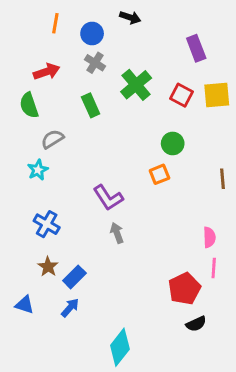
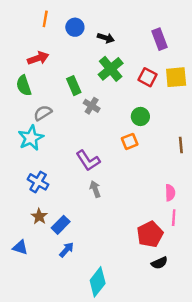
black arrow: (130, 17) -> (106, 38), moved
gray cross: (95, 63) -> (92, 106), moved
cyan star: (38, 170) -> (31, 138), size x1.5
blue arrow: (70, 308) -> (67, 250), moved

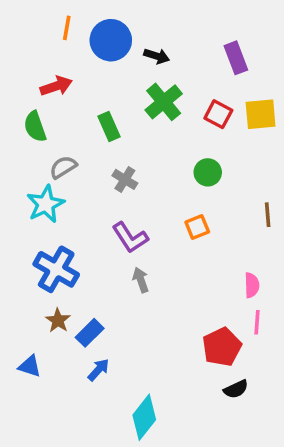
blue circle: (75, 27) -> (111, 40), size x1.5
gray cross: (92, 106) -> (125, 179), moved
orange square: (130, 141) -> (197, 227), moved
blue cross: (38, 182) -> (56, 269), size x1.4

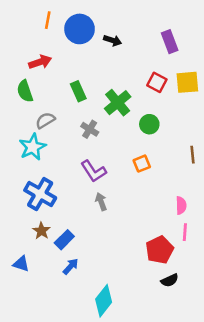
green cross: (164, 102) -> (118, 103), moved

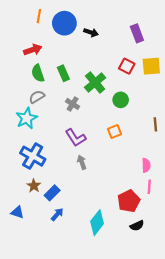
green semicircle: (25, 91) -> (38, 73), moved
cyan diamond: (104, 301) -> (97, 223), moved

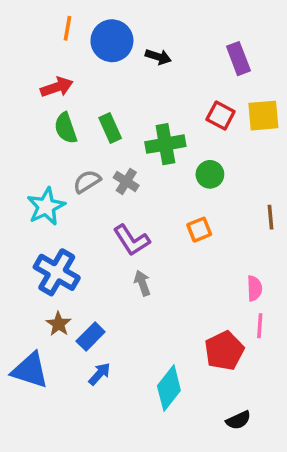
green cross: (95, 82) -> (165, 144), turned 30
gray semicircle: (37, 97) -> (87, 181), moved
blue triangle: (17, 212) -> (30, 370), size x1.6
black semicircle: (137, 226) -> (238, 420), moved

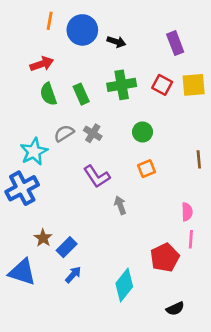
green cross: (165, 144) -> (122, 85), moved
green circle: (210, 174) -> (143, 132), moved
blue cross: (57, 272) -> (22, 188), moved, turned 32
gray arrow: (142, 283) -> (120, 205), moved

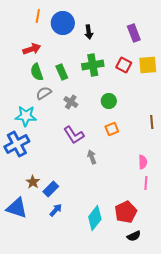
black arrow: (116, 42) -> (89, 32), turned 64
gray semicircle: (64, 133) -> (44, 93), moved
cyan star: (34, 152) -> (26, 116), turned 30
red pentagon: (165, 258) -> (126, 212), moved

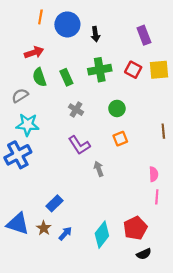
gray semicircle: (44, 93) -> (20, 96), moved
brown star: (33, 182) -> (44, 228), moved
blue arrow: (56, 210) -> (65, 233), moved

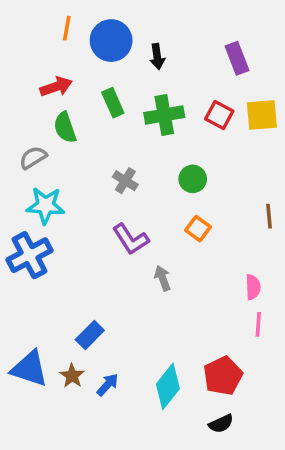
green rectangle: (66, 77) -> (113, 103), moved
orange square: (120, 139) -> (198, 229), turned -32
black semicircle: (144, 254) -> (221, 424), moved

